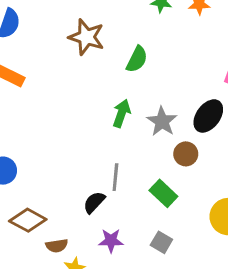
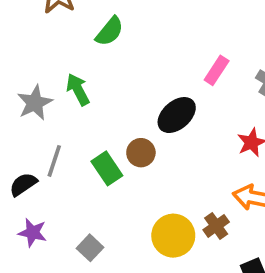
green arrow: (122, 113) -> (78, 89), turned -60
gray star: (162, 121) -> (35, 103), moved
green rectangle: (163, 193) -> (107, 168), moved

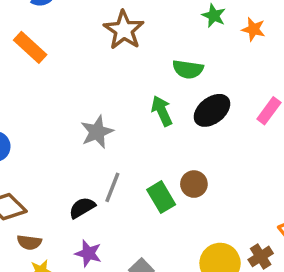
green semicircle: (110, 31) -> (188, 69), moved, turned 56
green arrow: (78, 89) -> (162, 111), moved
black ellipse: (177, 115) -> (212, 110), moved

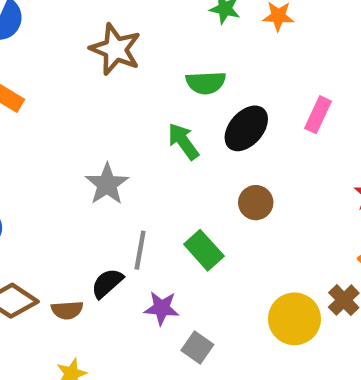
brown circle: (194, 184) -> (256, 203), moved
brown semicircle: (29, 242) -> (67, 310), moved
purple star: (88, 253) -> (162, 308), moved

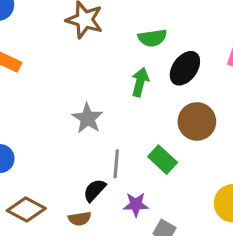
green arrow: (183, 141) -> (140, 82), turned 56
brown circle: (256, 203) -> (197, 121), size x1.5
brown semicircle: (67, 310) -> (80, 219), moved

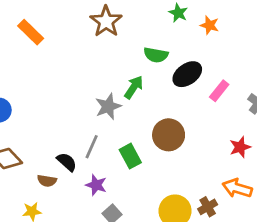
black ellipse: (185, 68) -> (187, 74), moved
gray star: (88, 118) -> (108, 106), moved
black semicircle: (95, 190) -> (67, 162), turned 70

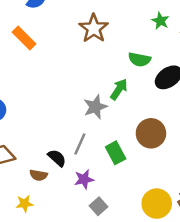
purple star: (96, 185) -> (84, 179), turned -30

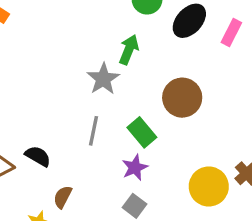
black semicircle: (57, 158) -> (38, 156), moved
brown semicircle: (39, 175) -> (63, 197), moved, turned 120
purple star: (84, 179) -> (135, 168), moved

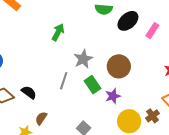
green arrow: (129, 50) -> (58, 32), moved
gray star: (103, 79) -> (83, 59), moved
purple star: (135, 168) -> (113, 96), moved

